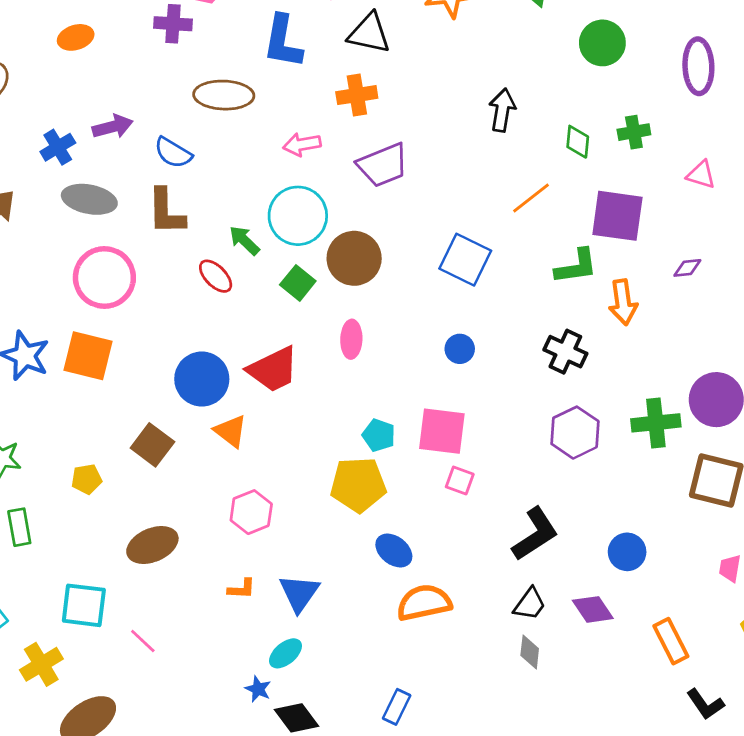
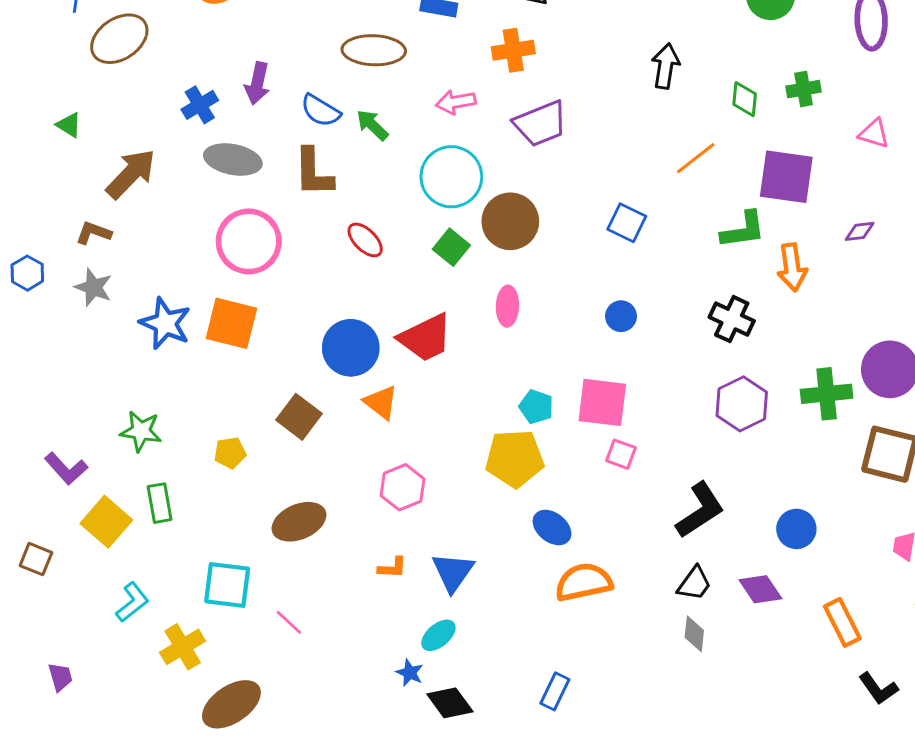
purple arrow: (113, 127) -> (257, 83), turned 117
green arrow: (244, 240) -> (372, 125), moved
blue square: (465, 260) -> (627, 223), size x0.7

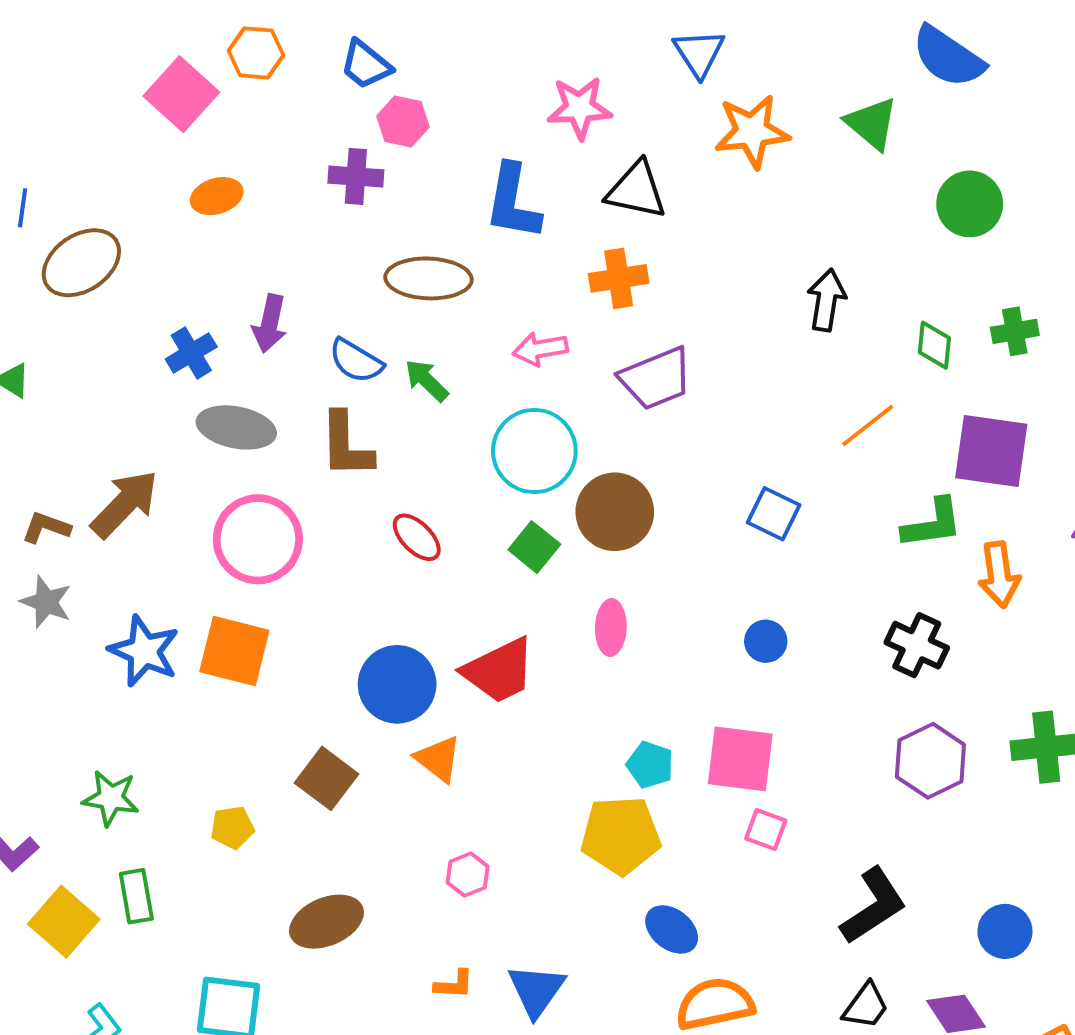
brown arrow: (131, 174) -> (125, 504), moved
pink hexagon: (403, 487) -> (468, 875), size x0.7

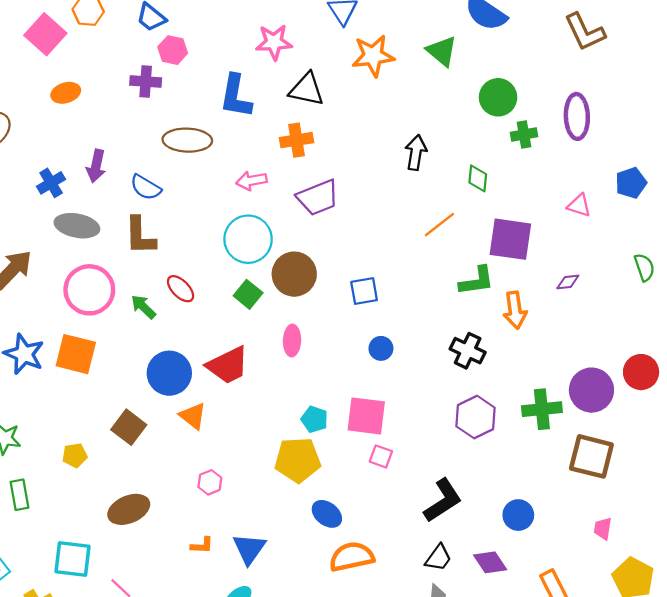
green cross: (1015, 331) -> (524, 134), moved
green arrow: (427, 380) -> (143, 307), moved
blue square: (774, 514) -> (364, 291), moved, turned -36

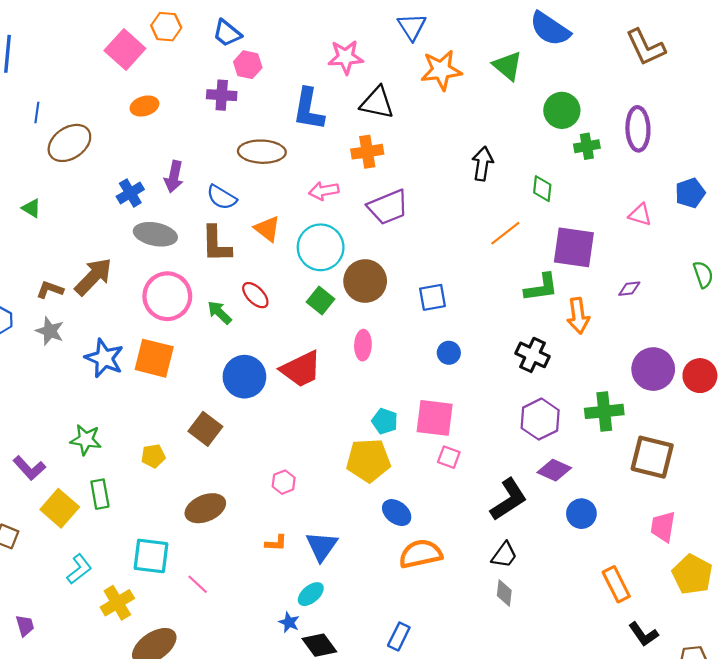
purple circle: (591, 390) -> (653, 369), moved
orange triangle: (193, 416) -> (267, 229), moved
pink trapezoid: (603, 529) -> (663, 527), size x1.4
purple diamond: (490, 562) -> (554, 470), moved, turned -32

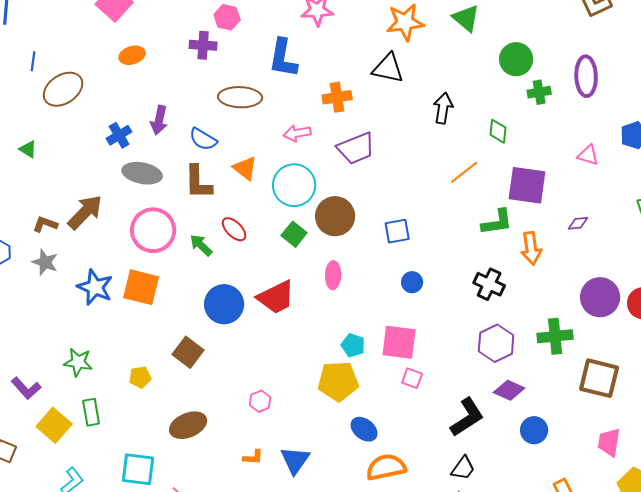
black triangle: (377, 103) -> (388, 68), moved

